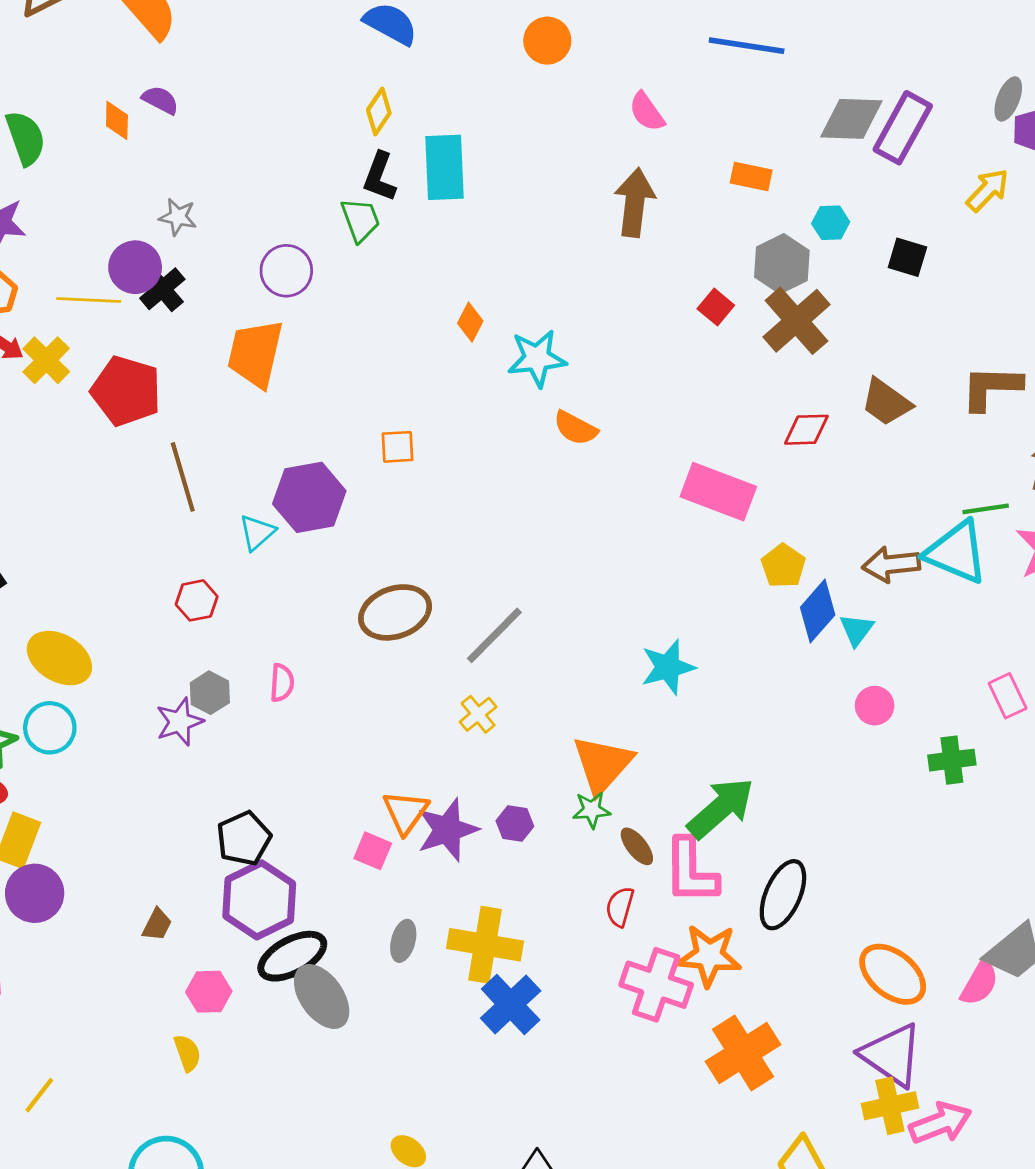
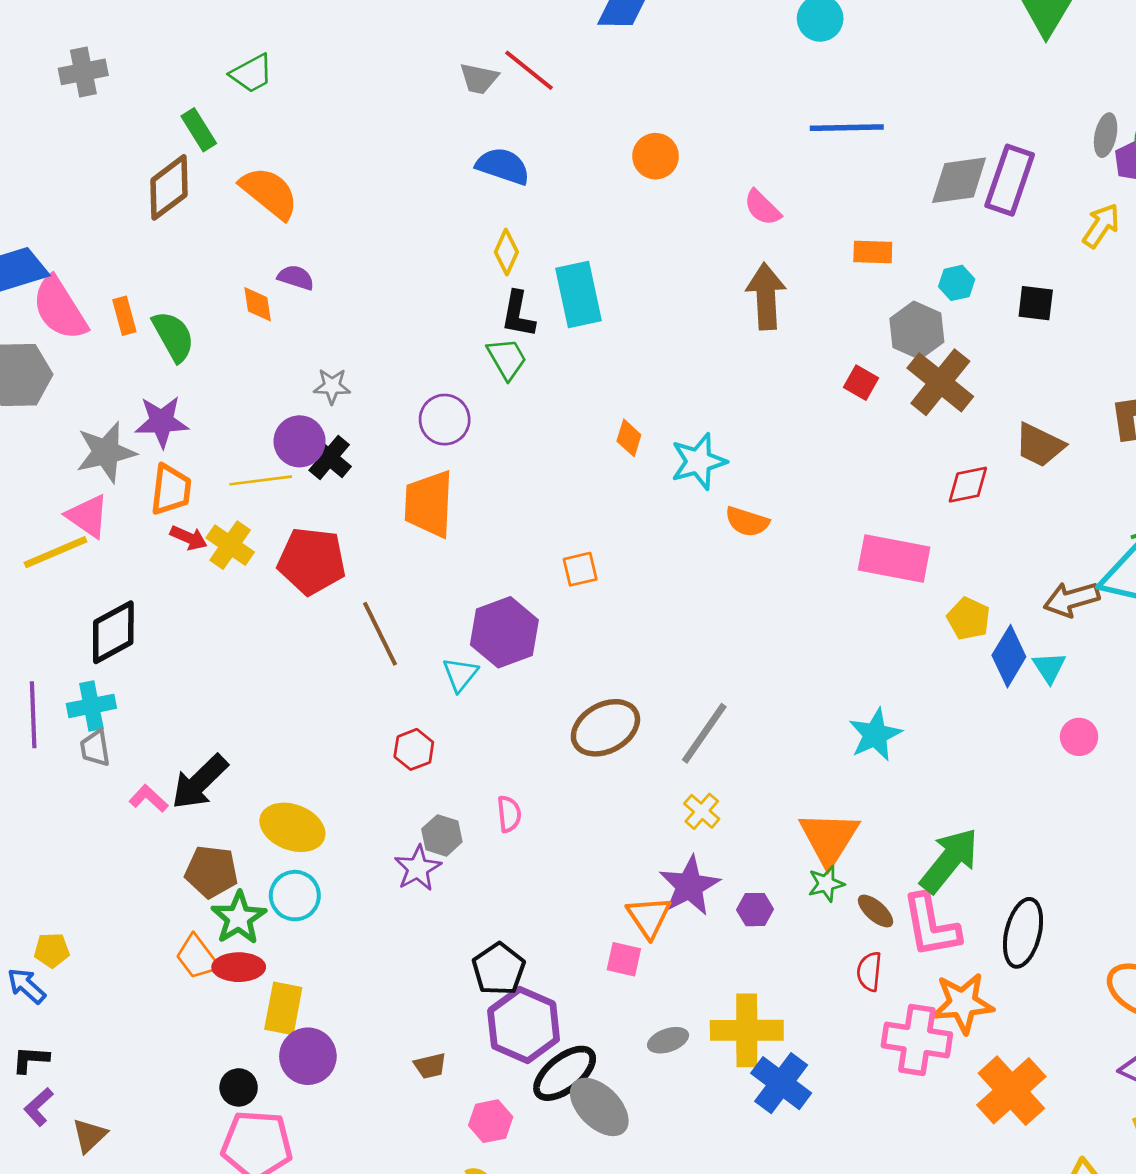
purple star: (447, 830) -> (689, 886), moved
brown trapezoid: (157, 925) -> (430, 1066), turned 60
gray ellipse: (403, 941) -> (668, 1040), turned 66

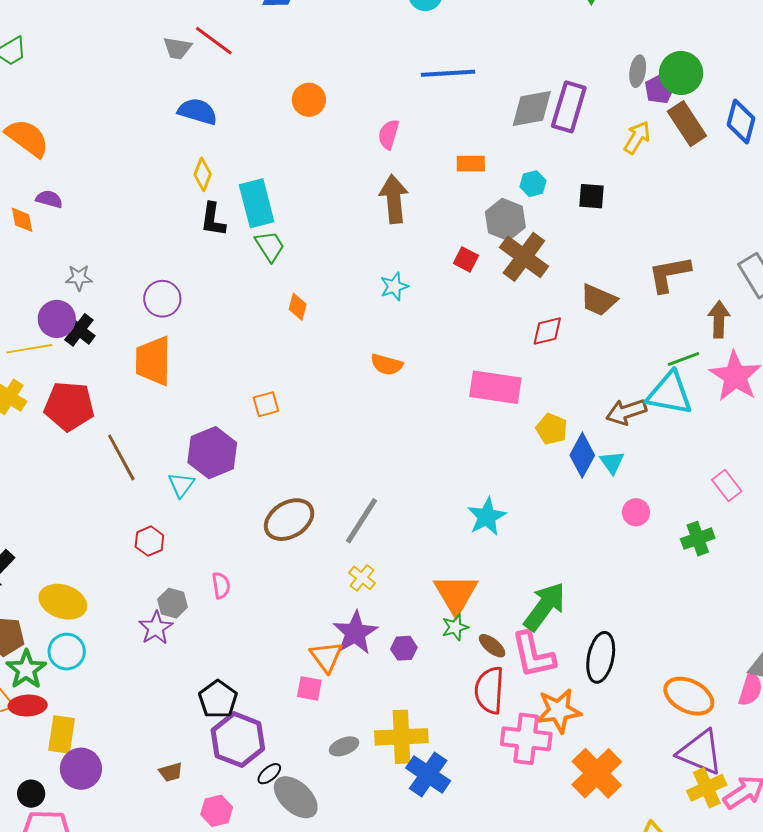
pink semicircle: (762, 208) -> (389, 134), turned 64
green trapezoid: (507, 359) -> (270, 246), moved
cyan star: (699, 461) -> (394, 286), moved, size x0.7
red semicircle: (869, 972) -> (489, 690), size x1.6
black ellipse: (565, 1073) -> (269, 774), size x0.5

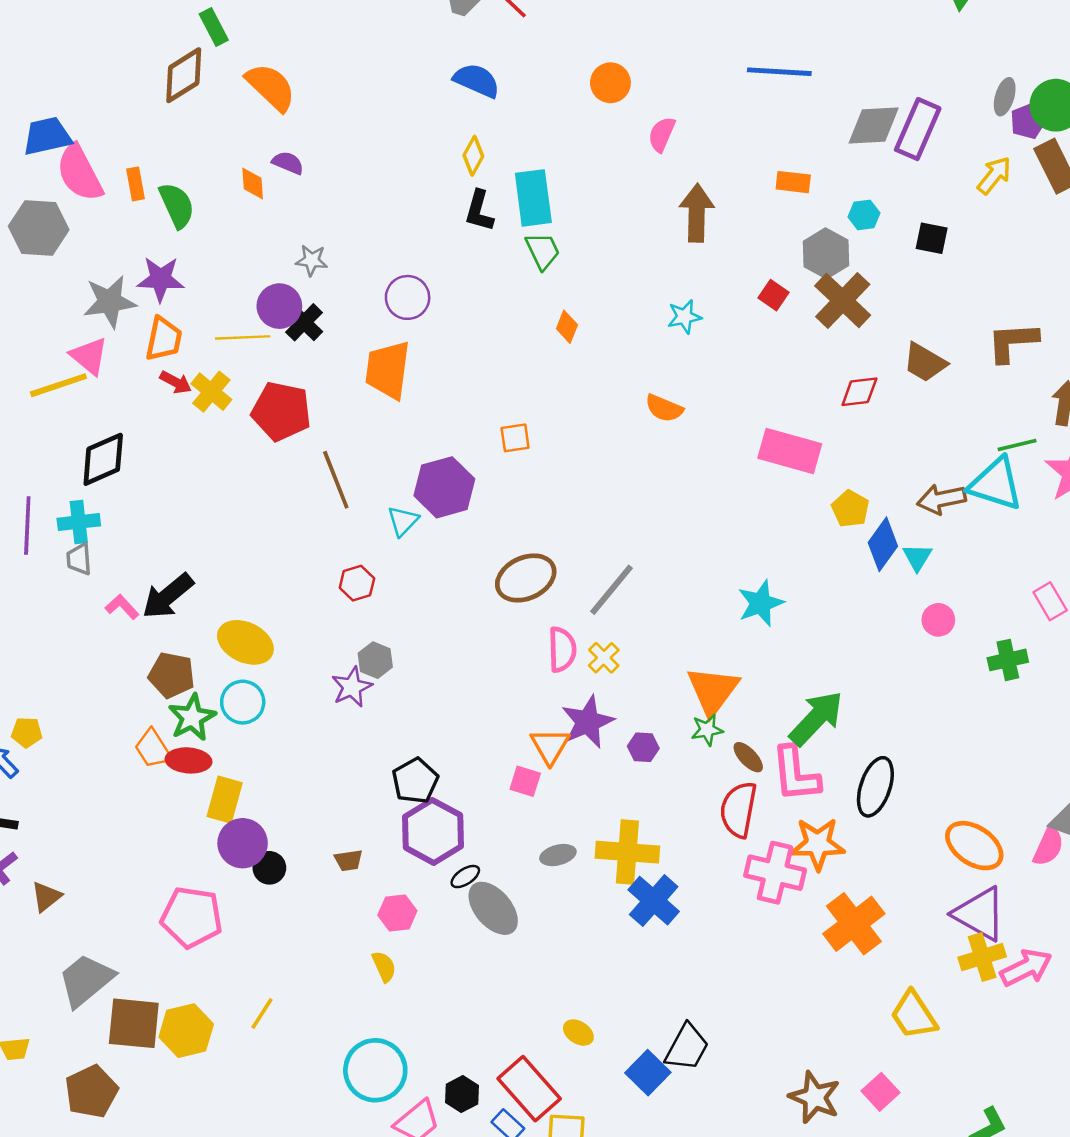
pink semicircle: (389, 134) -> (662, 134), moved
pink semicircle: (221, 585) -> (562, 649), moved, size x1.4
black circle: (31, 794) -> (269, 868), moved

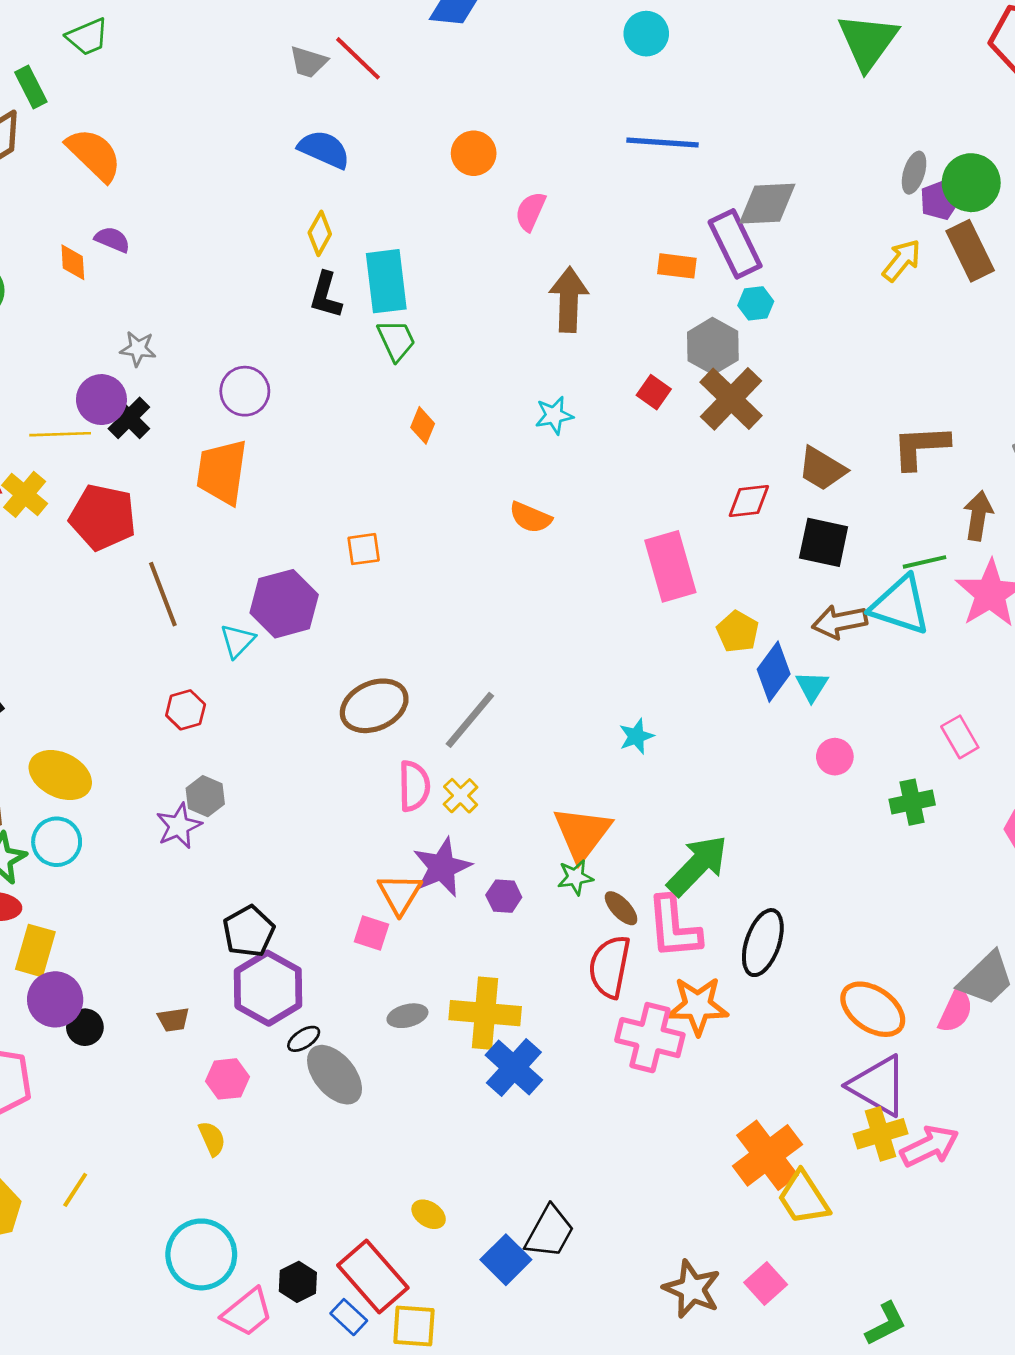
purple rectangle: (918, 129) -> (735, 244), moved, turned -50
black square: (932, 238) -> (824, 542), moved, size x1.4
pink rectangle: (790, 451) -> (670, 566), turned 58
cyan star: (761, 603) -> (636, 736), size x0.7
orange cross: (854, 924) -> (767, 1155), moved

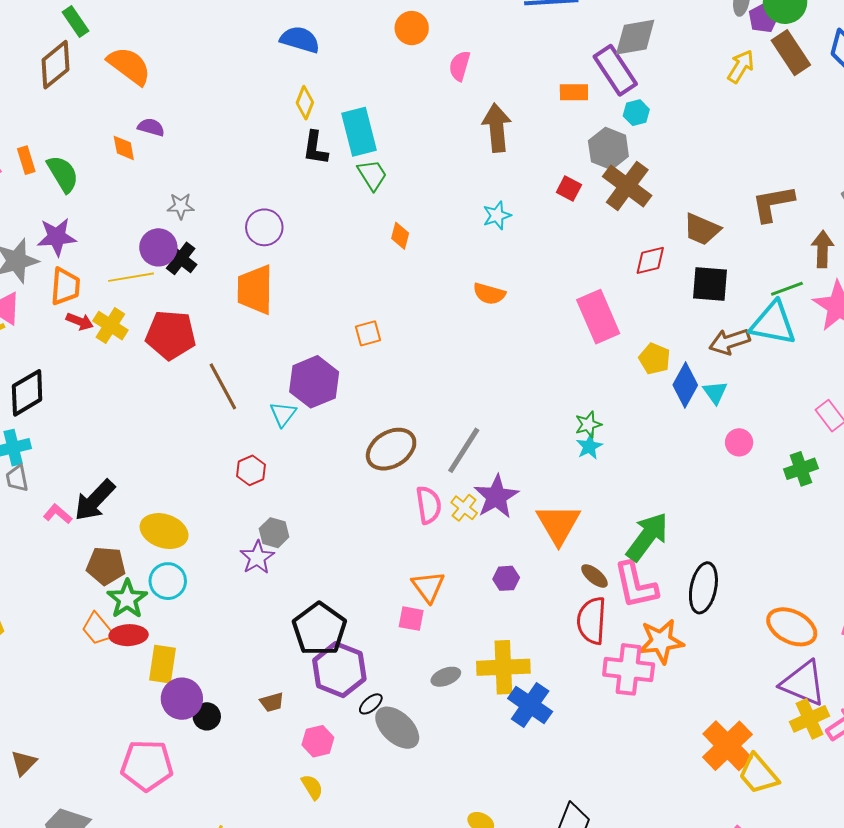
purple star: (442, 867) -> (496, 497), moved
green star: (575, 877) -> (588, 424), moved
black pentagon: (249, 931) -> (319, 629), size x1.4

